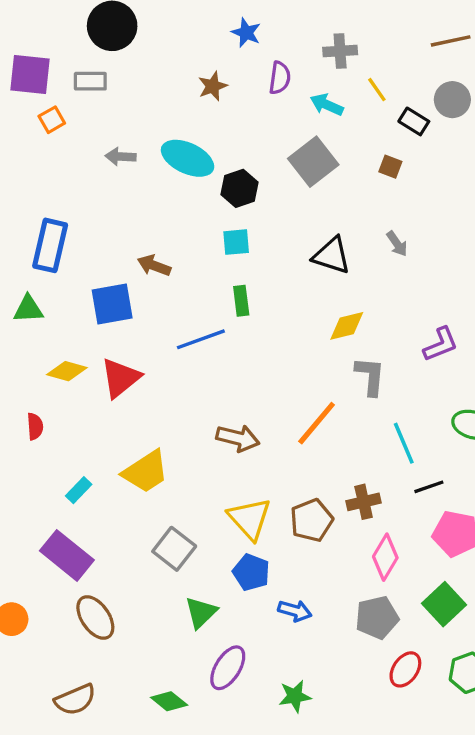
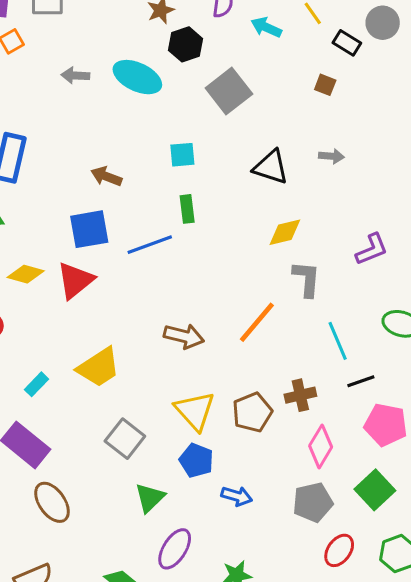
gray square: (313, 162) -> (229, 91), moved
black hexagon: (239, 188) -> (185, 44), moved
gray arrow: (397, 244) -> (331, 156), turned -50
blue square: (112, 304) -> (89, 229), moved

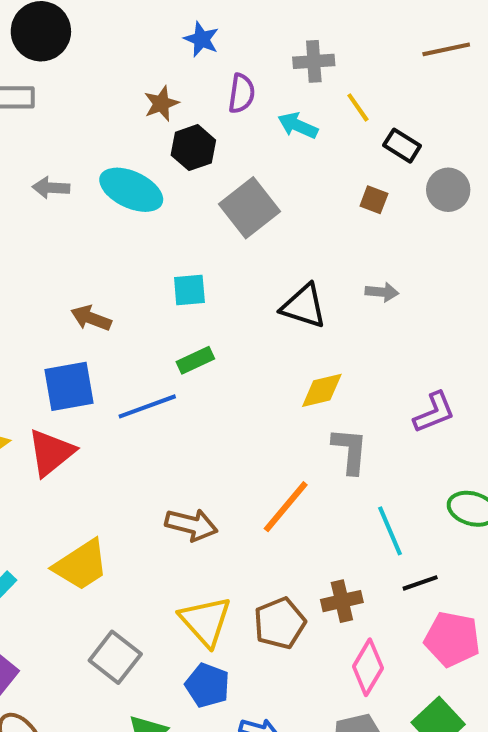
gray circle: (383, 23) -> (448, 190), moved
green rectangle: (187, 209) -> (195, 360), turned 72

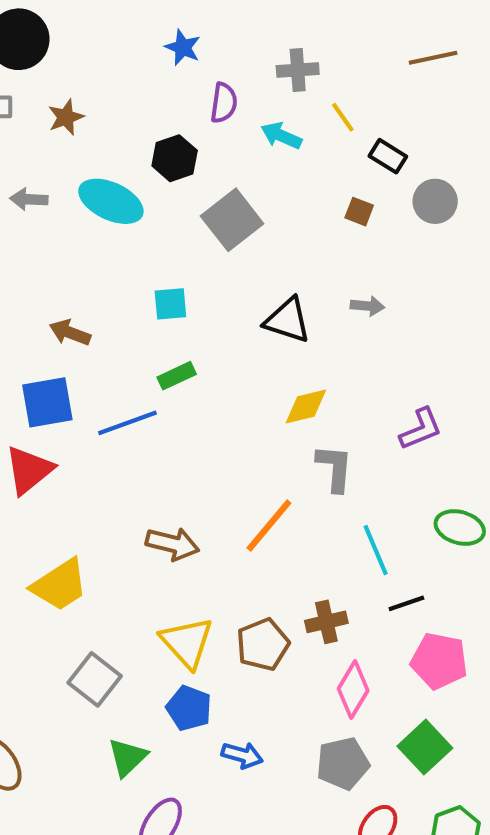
brown star: (161, 103) -> (66, 117), moved

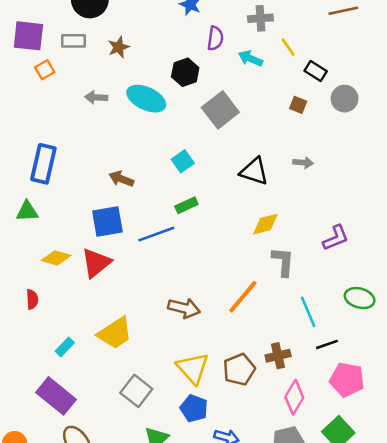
cyan square: (170, 304) -> (183, 161), turned -30

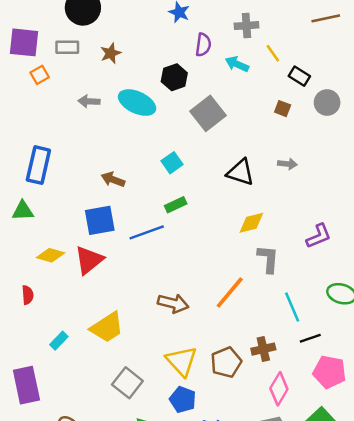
purple rectangle: (56, 396) -> (26, 385), moved, turned 39

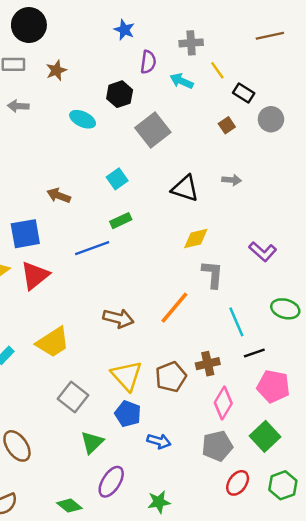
gray arrow: (89, 101) -> (18, 106), moved
cyan ellipse: (137, 103) -> (83, 119), size x0.7
brown square: (283, 109) -> (227, 125), turned 35
blue square: (100, 220) -> (25, 234), moved
purple L-shape: (319, 236) -> (263, 252), turned 64

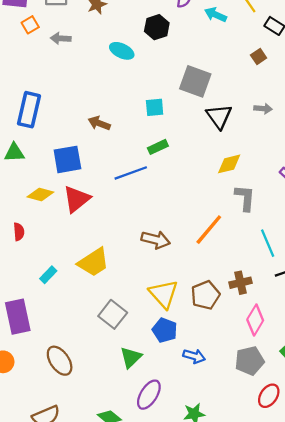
gray square: (153, 130) -> (195, 81), moved, turned -32
cyan square: (117, 179) -> (155, 107), turned 30
black triangle: (185, 188) -> (219, 116), turned 36

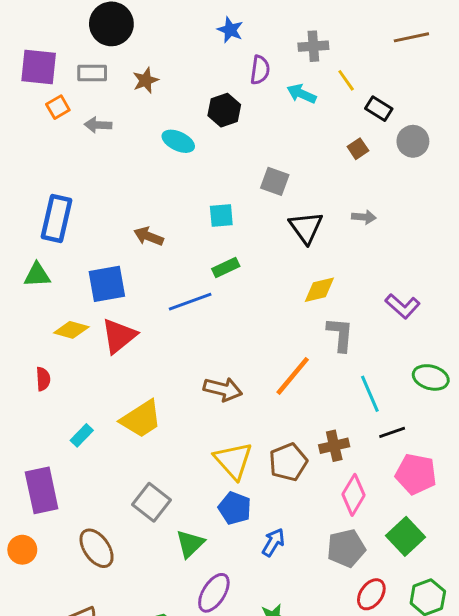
gray square: (195, 81) -> (275, 181), size x0.7
gray square: (113, 314) -> (152, 502), moved
blue arrow: (194, 356) -> (273, 542), turned -75

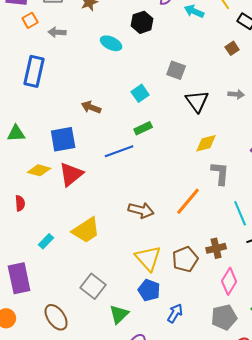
cyan square: (221, 216) -> (140, 93), turned -30
blue rectangle: (56, 218) -> (34, 71), moved

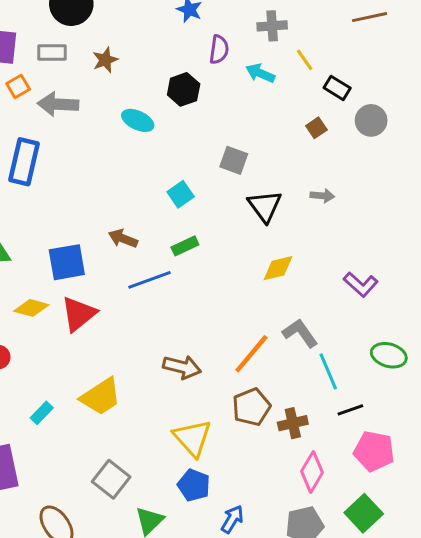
gray arrow: (57, 32) -> (58, 104), size x1.5
brown arrow: (91, 107) -> (123, 239), moved
gray L-shape: (220, 173) -> (300, 333), moved, turned -40
brown pentagon: (185, 259) -> (251, 407), moved

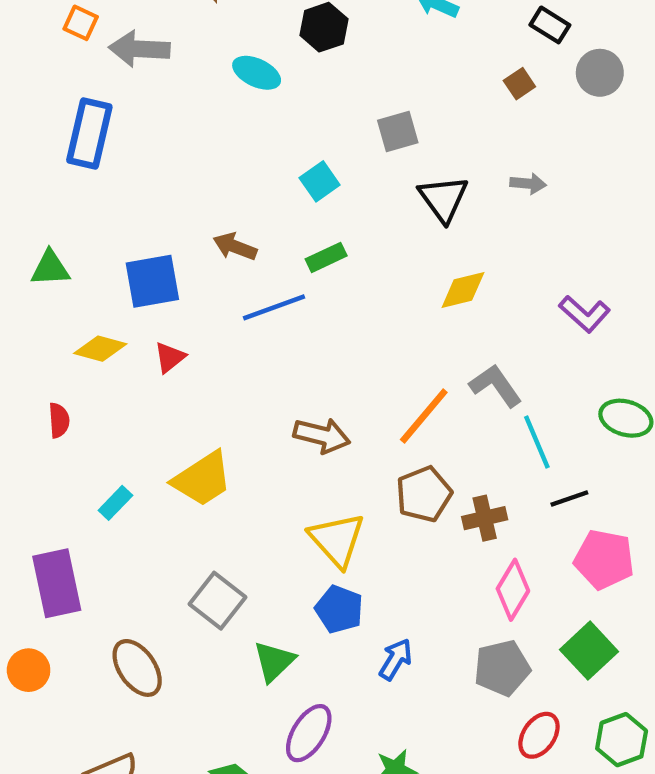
orange square: (18, 86) -> (81, 23), turned -35
gray square: (234, 160) -> (398, 131), turned -36
red triangle: (79, 314) -> (170, 357), size x0.6

